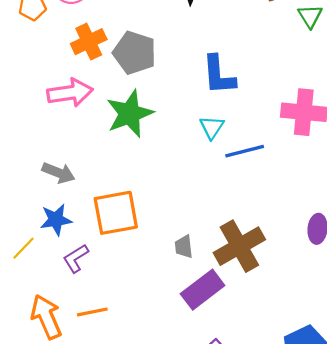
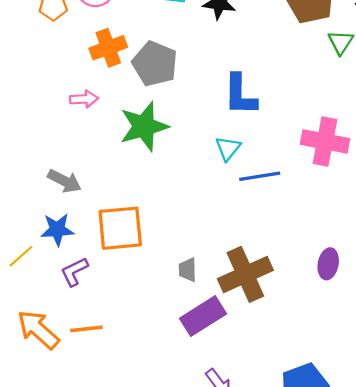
pink arrow: (70, 93) -> (84, 99), size x0.6
orange arrow: (46, 317) -> (38, 330), turned -30

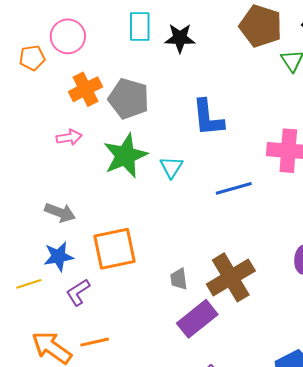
cyan triangle: (228, 148) -> (171, 167), moved
yellow line: (21, 256) -> (29, 284), turned 30

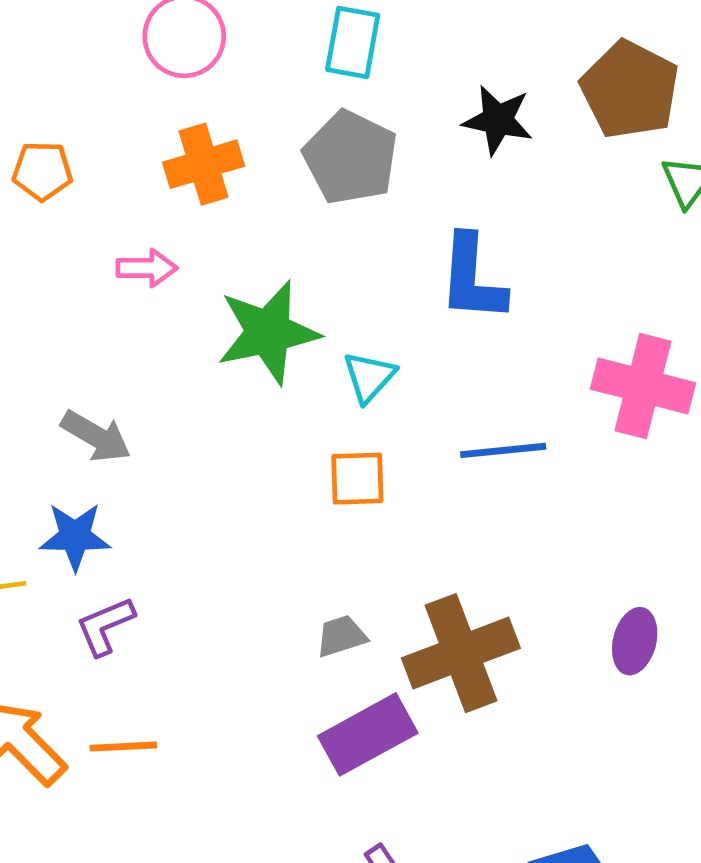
black star: (180, 38) -> (498, 120), moved
orange pentagon: (32, 58) -> (42, 171), moved
gray pentagon: (129, 99) -> (351, 157), moved
orange square: (114, 249) -> (357, 479), moved, size x0.6
gray trapezoid: (179, 279) -> (341, 636), turned 70

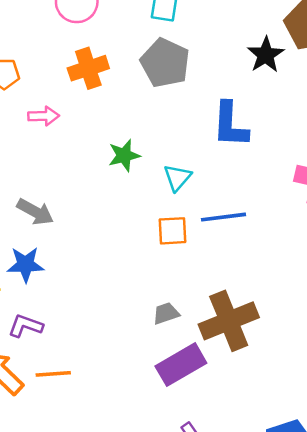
black star: (498, 120) -> (266, 55), moved, turned 30
pink arrow: (147, 268) -> (44, 116), moved
green star: (268, 332) -> (124, 155), size x0.6
blue line: (503, 450) -> (223, 217), moved
purple L-shape: (105, 626) -> (26, 326), moved, turned 44

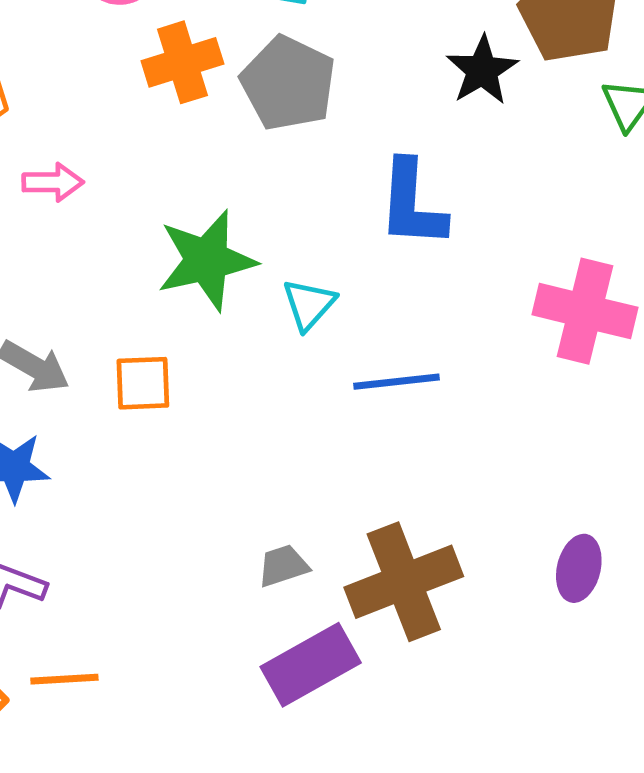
orange cross: (88, 68) -> (182, 62), moved
green star: (124, 155) -> (207, 260), size x1.6
orange square: (172, 231) -> (143, 383), moved

